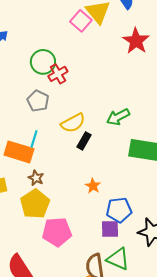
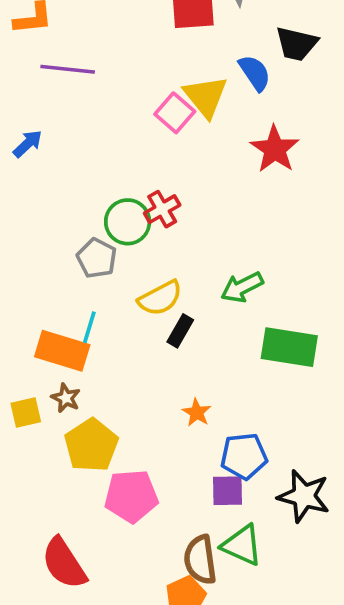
green circle: (43, 62) -> (128, 222), moved
red cross: (58, 74) -> (162, 209), moved
brown star: (36, 178) -> (66, 398), moved

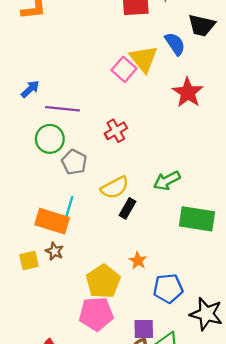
purple line: (68, 69) -> (63, 109), moved
green circle: (128, 222) -> (50, 139), moved
yellow pentagon: (91, 445) -> (103, 281), moved
purple square: (227, 491) -> (144, 329), moved

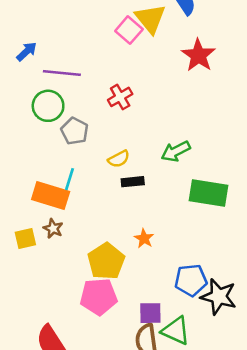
yellow semicircle: (115, 188) -> (119, 159), size x0.7
black rectangle: (127, 208) -> (133, 182), turned 54
blue pentagon: (168, 288) -> (191, 280), moved

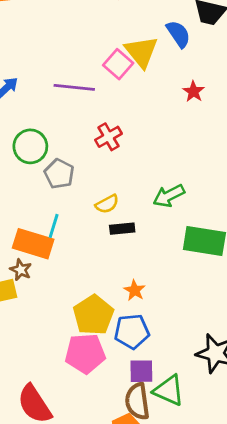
red star: (198, 55) -> (193, 92), size x0.6
purple line: (62, 73) -> (74, 87), moved
brown star: (53, 228) -> (21, 270), moved
blue pentagon: (191, 280) -> (132, 331), moved

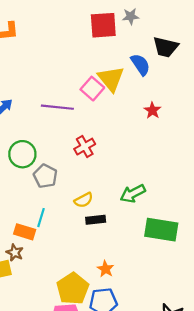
orange rectangle: (33, 244) -> (25, 232), size x0.7

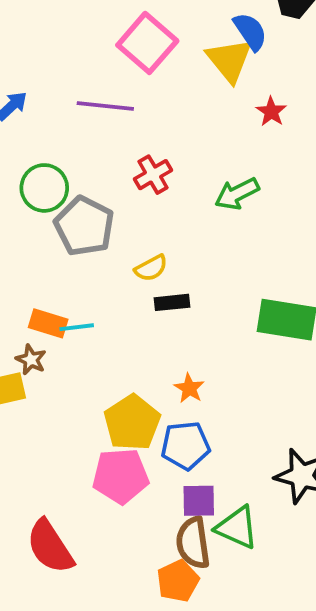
yellow triangle: (111, 79) -> (229, 60), moved
pink square: (92, 89) -> (147, 43), moved, size x1.4
gray pentagon: (45, 176) -> (84, 226), size x1.4
green arrow: (133, 194) -> (237, 194), moved
cyan line: (41, 218) -> (77, 327), moved, turned 66

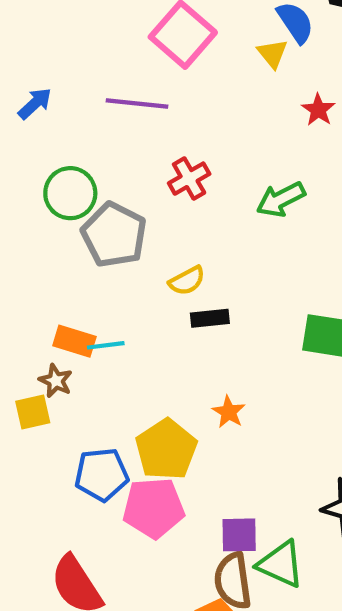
yellow triangle: (229, 60) -> (272, 53), size x0.6
blue pentagon: (185, 445) -> (102, 475), moved

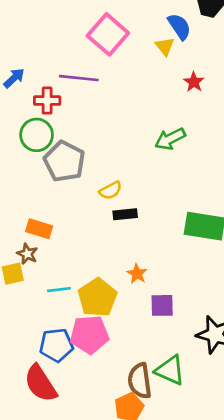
red cross: (189, 179) -> (47, 101), moved, turned 30
cyan line: (106, 345) -> (59, 290), moved
blue pentagon: (102, 475) -> (56, 345), moved
purple square: (239, 535) -> (162, 305), moved

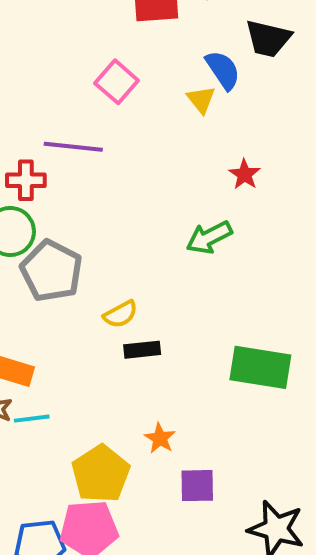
pink square: (108, 34) -> (117, 82), size x0.7
red star: (194, 82) -> (245, 174), moved
cyan line: (59, 290) -> (32, 419), moved

